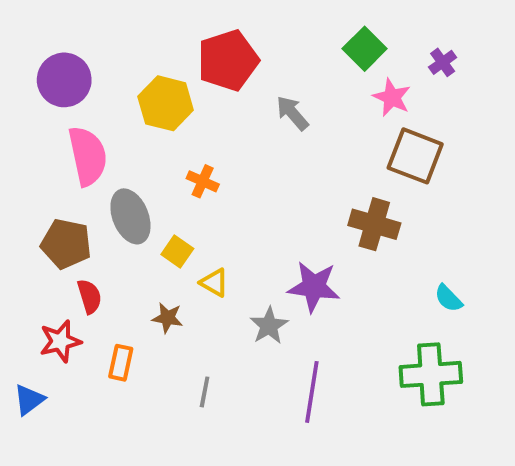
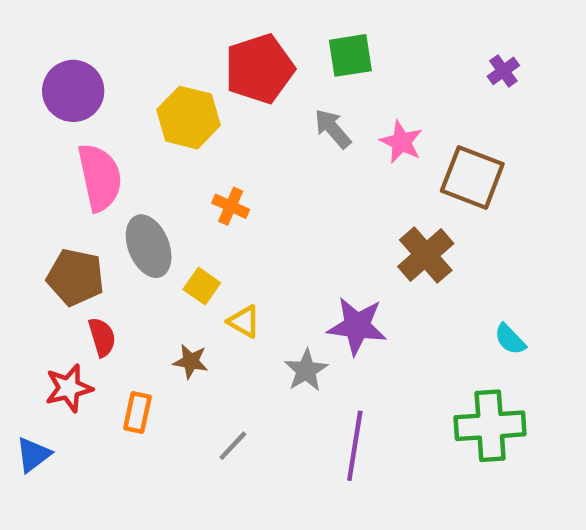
green square: (365, 49) -> (350, 55), moved, turned 36
pink star: (392, 97) -> (401, 142), moved
brown cross: (374, 224) -> (426, 255), turned 33
gray line: (205, 392) -> (233, 446), turned 32

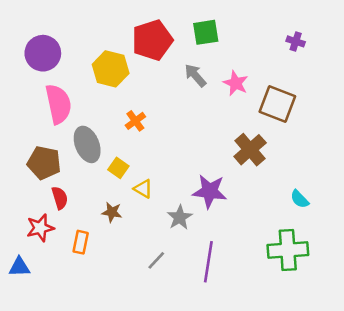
purple cross: (503, 71) -> (296, 41), turned -36
orange cross: (231, 206) -> (135, 121), turned 30
gray line: (233, 446) -> (156, 260), moved
blue triangle: (33, 455) -> (19, 267), turned 35

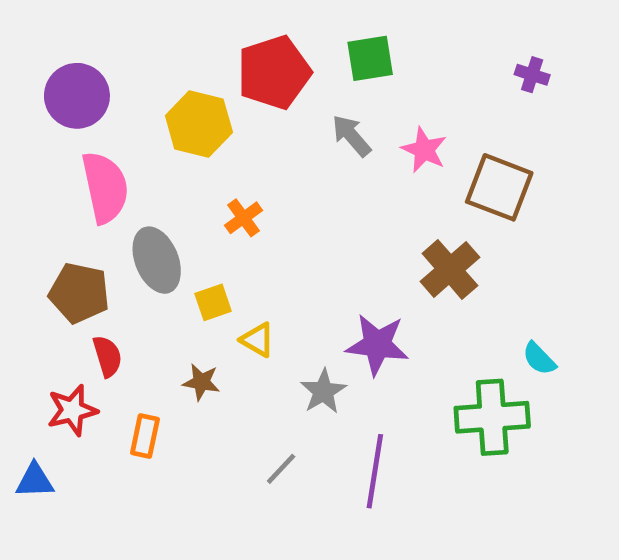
yellow square: (118, 168) -> (213, 302), turned 36
green cross: (288, 250) -> (492, 417), moved

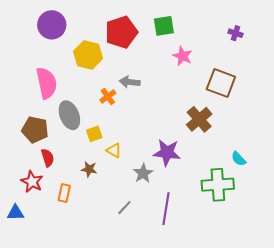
purple circle: (77, 96) -> (52, 25), moved
gray arrow: (351, 136) -> (130, 82), moved, turned -42
pink star: (424, 150) -> (183, 56), moved
red star: (72, 410) -> (32, 182), turned -30

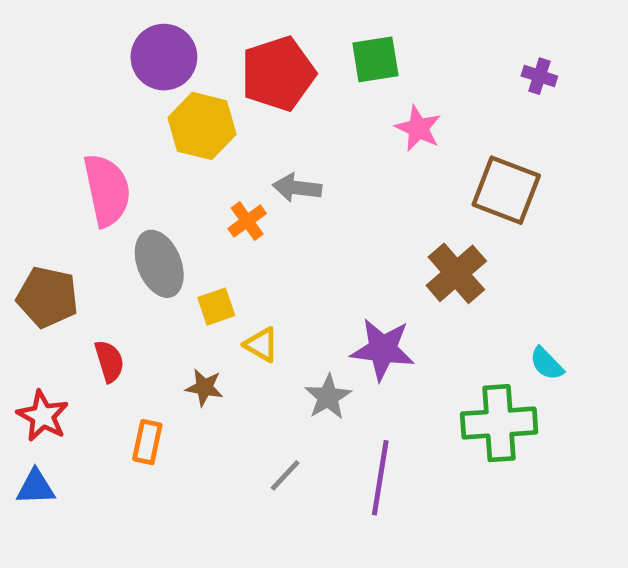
purple circle: (52, 25) -> (164, 57), moved
brown pentagon: (35, 130) -> (48, 297), moved
red star: (32, 182) -> (43, 416), moved

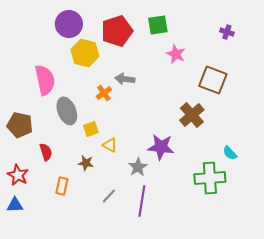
gray line: (285, 475) -> (109, 196), moved
purple line: (380, 478) -> (142, 201), moved

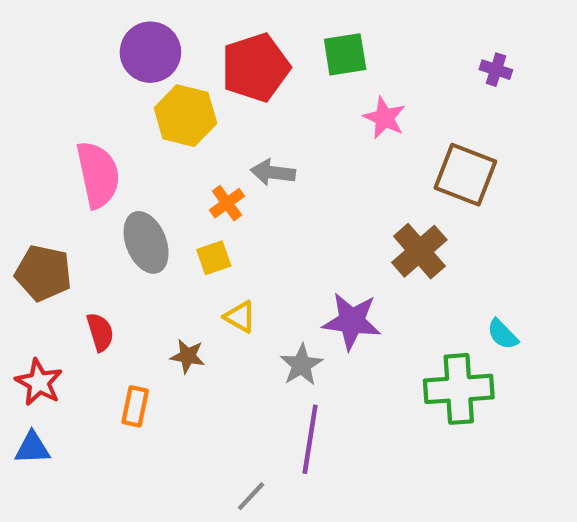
yellow square: (91, 129) -> (214, 258), moved
gray line: (109, 196) -> (251, 496), moved

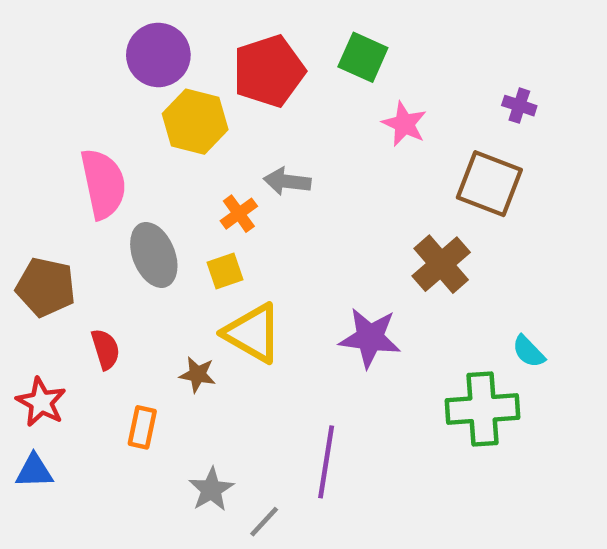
green square: (345, 54) -> (363, 57), turned 33
purple cross: (496, 70) -> (519, 106), moved
yellow triangle: (240, 317) -> (253, 333), size x1.8
gray star: (301, 365) -> (211, 489), moved

